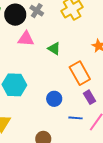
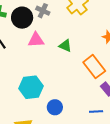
blue circle: (54, 99) -> (55, 107), moved

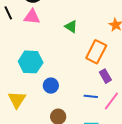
pink triangle: (36, 40) -> (32, 17), moved
orange rectangle: (94, 67) -> (96, 52), turned 55

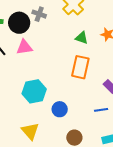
green triangle: (71, 27) -> (82, 38), moved
orange rectangle: (96, 52) -> (80, 67), moved

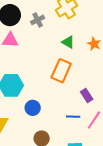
gray cross: (39, 14) -> (38, 20), moved, turned 32

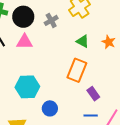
purple rectangle: (87, 95) -> (93, 94), moved

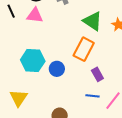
green triangle: (83, 41) -> (93, 21), size x1.5
blue circle: (50, 108) -> (57, 69), moved

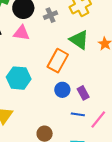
orange rectangle: (84, 49) -> (58, 61), moved
blue circle: (57, 69) -> (62, 90), moved

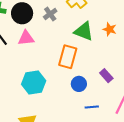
purple rectangle: (83, 93) -> (106, 76), moved
blue line: (78, 114) -> (92, 107), moved

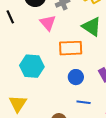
pink triangle: (26, 38) -> (48, 23), moved, turned 42
orange rectangle: (68, 57) -> (71, 48), turned 60

